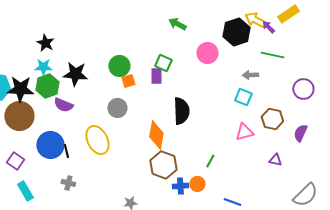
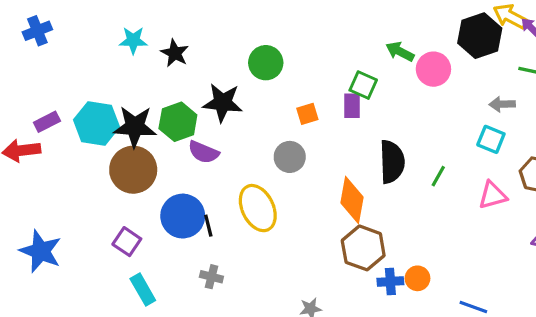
green arrow: (177, 24) -> (400, 52), moved
green circle: (119, 66) -> (266, 63), moved
cyan star: (43, 67) -> (133, 40), moved
green line: (210, 161) -> (438, 176), moved

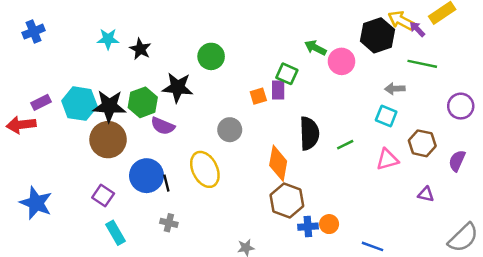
orange square: (307, 114) -> (258, 96), moved
green line: (438, 176) -> (345, 145), turned 35

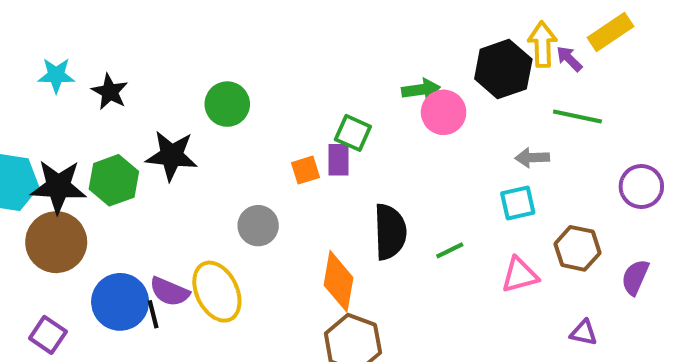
yellow arrow: (401, 20) -> (542, 44), turned 60
green arrow: (315, 48) -> (421, 90), moved, turned 145
cyan square: (386, 116) -> (518, 203), turned -35
purple semicircle: (163, 126) -> (170, 292), moved

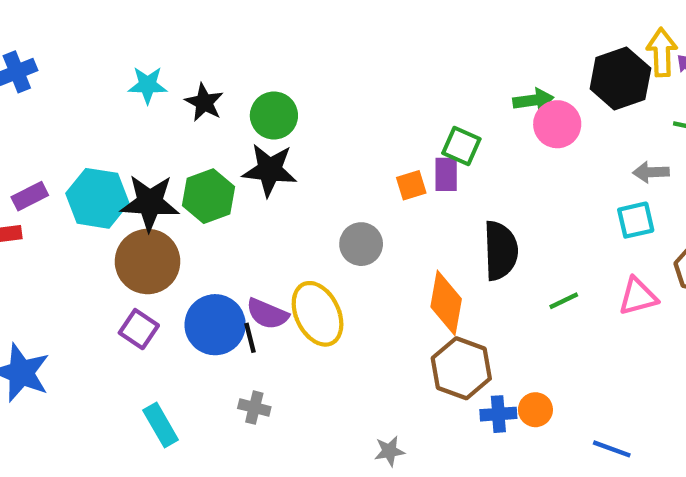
green circle: (227, 104) -> (274, 116), moved
green line: (450, 250) -> (564, 301), moved
purple square: (48, 335) -> (139, 329), moved

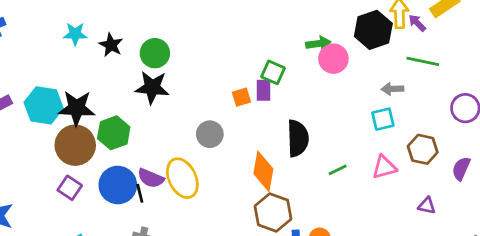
green hexagon: (209, 196) -> (114, 133), moved

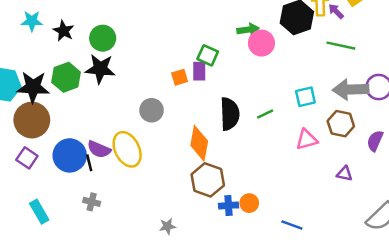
gray arrow: (392, 89) -> (351, 89), moved, size x1.8
green hexagon: (114, 133) -> (66, 77), moved
green line: (338, 170) -> (265, 114), moved

